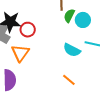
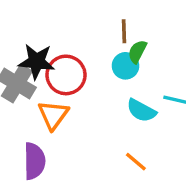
cyan circle: (83, 20) -> (125, 66), moved
red circle: (28, 30) -> (66, 75), size x1.5

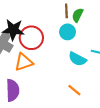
green semicircle: (137, 52) -> (78, 15), moved
orange triangle: (53, 115) -> (24, 62), turned 36

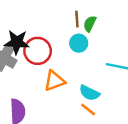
cyan semicircle: (77, 59) -> (89, 93), moved
orange triangle: (24, 62) -> (54, 81), moved

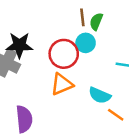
red circle: (38, 51) -> (64, 54), moved
orange line: (88, 109) -> (116, 115), moved

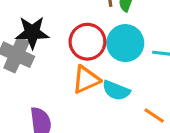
cyan circle: (86, 43) -> (125, 43), moved, size x1.5
cyan semicircle: (100, 95) -> (116, 90), moved

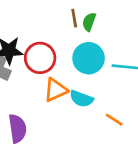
red circle: (87, 42) -> (40, 58), moved

